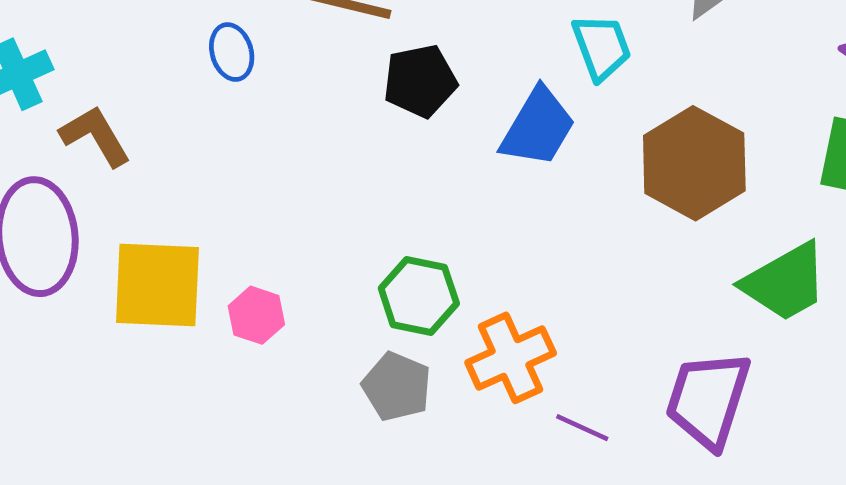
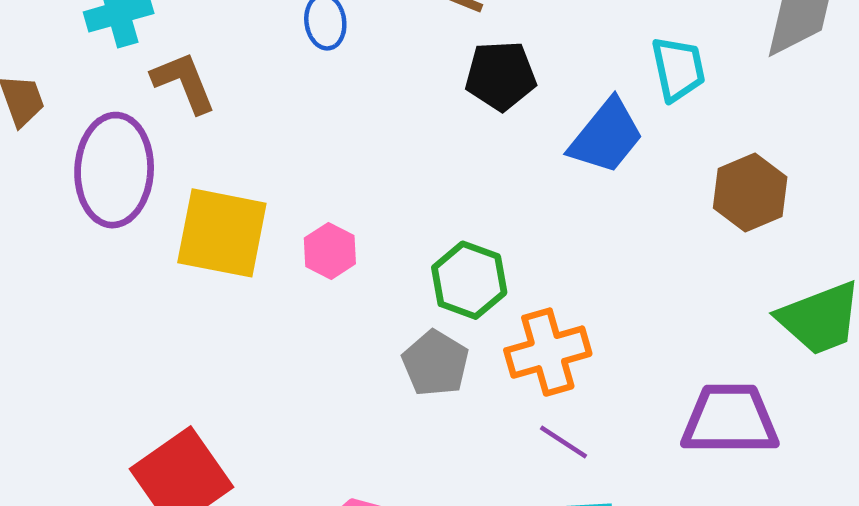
brown hexagon: (694, 163) -> (750, 192), size x0.7
pink hexagon: (256, 315) -> (330, 251), moved
purple trapezoid: (708, 400) -> (730, 419), turned 64
purple line: (582, 428) -> (564, 442), moved

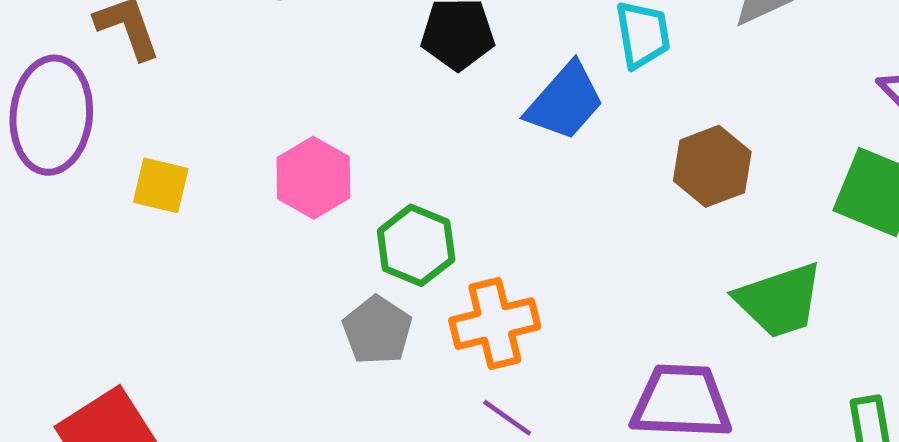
yellow square: (222, 233) -> (161, 185), size x0.6
pink hexagon: (330, 251) -> (313, 178), moved, size x1.4

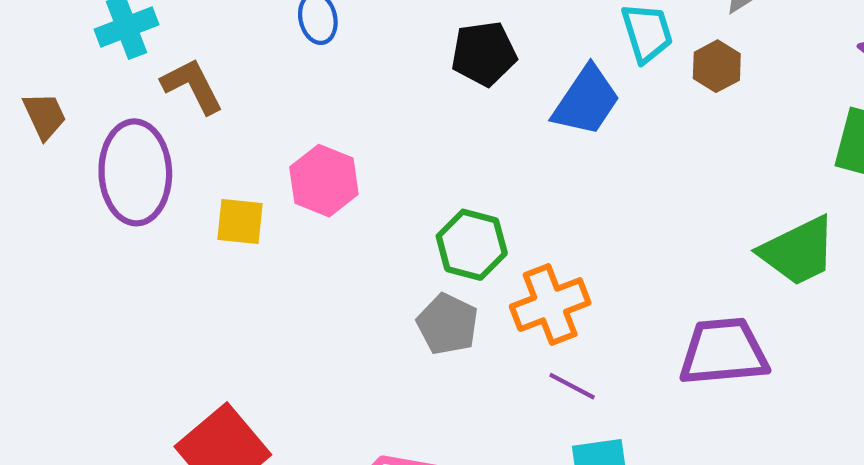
brown hexagon: (712, 166) -> (717, 66), moved, size x0.7
pink hexagon: (313, 178) -> (324, 181), moved

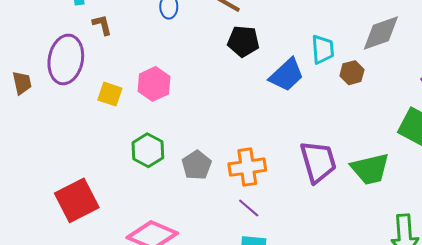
brown L-shape: (192, 86) -> (102, 25), size x0.7
brown trapezoid: (45, 116) -> (22, 83), moved
green hexagon: (472, 245) -> (148, 150), moved
purple trapezoid: (724, 352) -> (318, 162), moved, turned 66

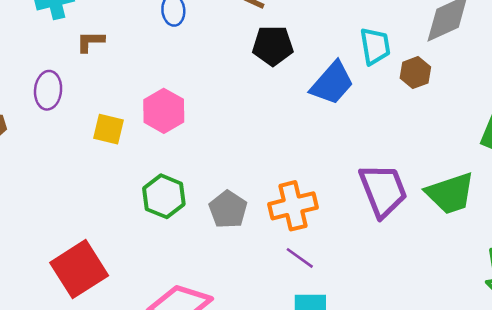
brown L-shape: (102, 25) -> (90, 42), turned -70
purple ellipse: (66, 59) -> (48, 90), size x0.6

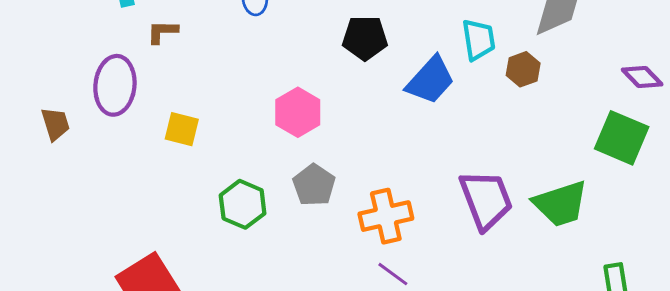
purple ellipse: (48, 90) -> (115, 85), size x1.4
pink hexagon: (164, 111) -> (298, 112), moved
gray pentagon: (228, 209) -> (314, 185), moved

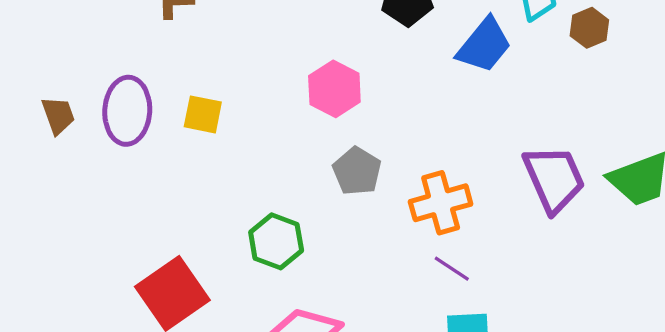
purple ellipse: (115, 85) -> (127, 111), moved
green hexagon: (243, 204) -> (276, 241), moved

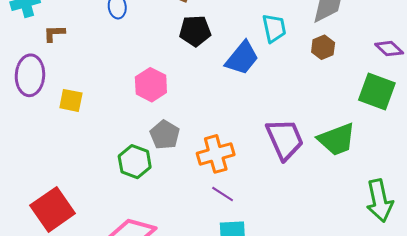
brown hexagon: (589, 28) -> (323, 47), moved
purple ellipse: (127, 111) -> (30, 75), moved
green hexagon: (276, 241) -> (135, 162), moved

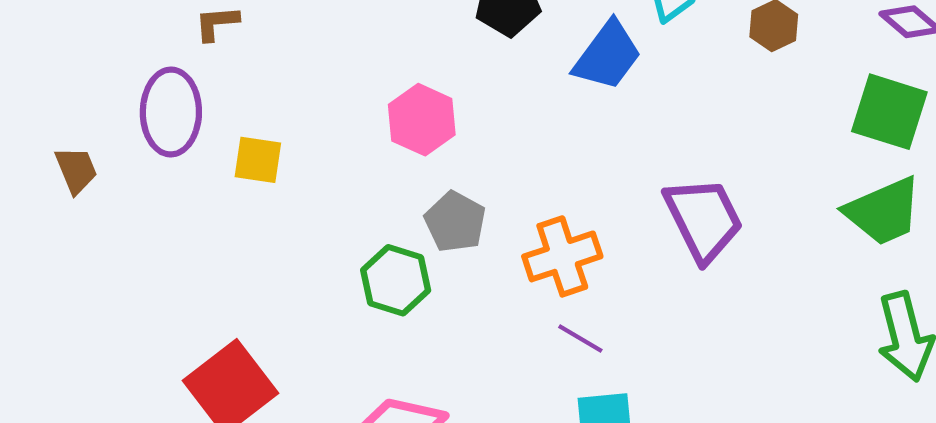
green trapezoid: (337, 139) -> (883, 211), moved

